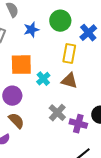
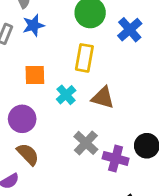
blue star: (31, 30) -> (33, 25), moved
yellow rectangle: (69, 54) -> (84, 58), moved
orange square: (21, 65) -> (35, 75), size x0.7

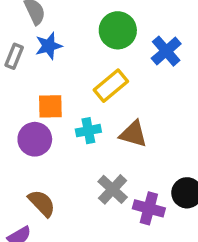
yellow rectangle: (84, 58) -> (111, 86), turned 40
cyan cross: (66, 95) -> (88, 131), turned 30
purple circle: (22, 119) -> (35, 139), moved

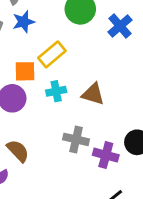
yellow rectangle: (111, 86) -> (52, 54), moved
gray cross: (113, 189) -> (76, 139), turned -30

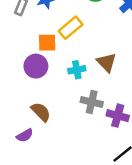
cyan cross: (56, 91) -> (77, 70), moved
brown triangle: (93, 94) -> (107, 62), turned 30

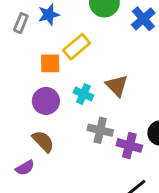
purple circle: (36, 66) -> (46, 101), moved
cyan cross: (77, 70) -> (83, 94), turned 35

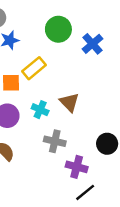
purple cross: (129, 145) -> (77, 167), moved

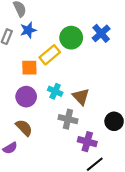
green circle: (58, 29) -> (71, 38), moved
brown triangle: (69, 102) -> (81, 97), moved

